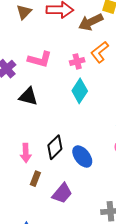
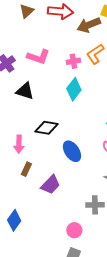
black diamond: (55, 147) -> (47, 128), moved, turned 50

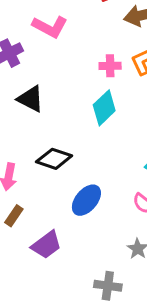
pink L-shape: (38, 57) -> (50, 27), moved
blue ellipse: (72, 151) -> (86, 200), turned 65

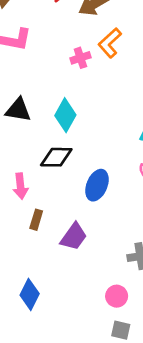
cyan diamond: (104, 108) -> (65, 115), moved

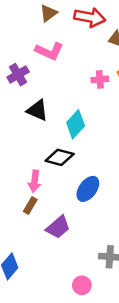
pink arrow: (21, 186) -> (35, 181), moved

